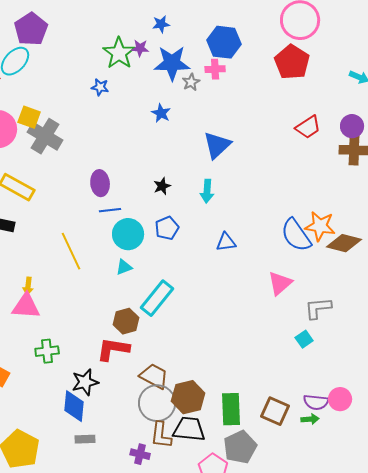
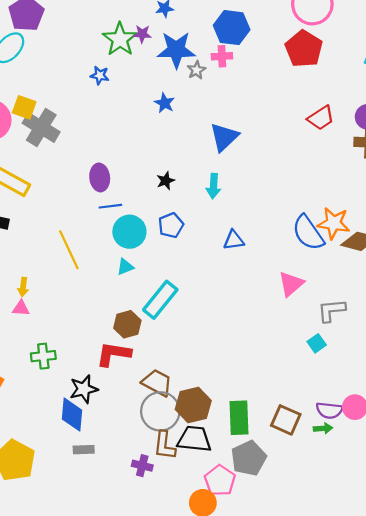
pink triangle: (26, 306) -> (21, 308), size x0.6

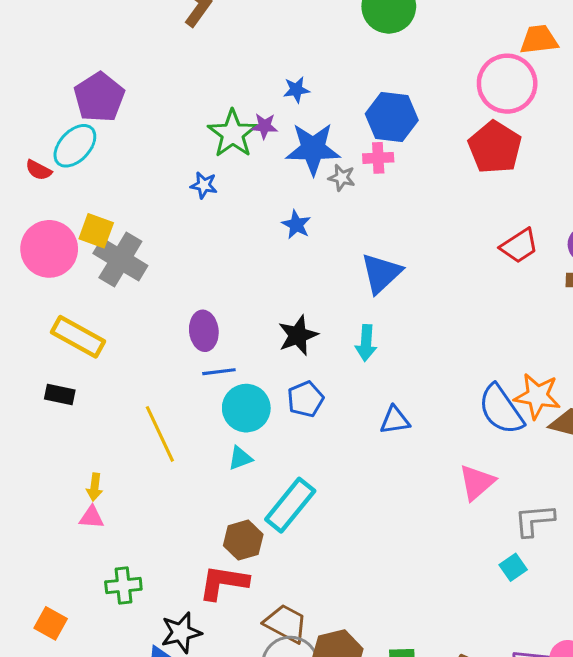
gray star: (196, 70) -> (342, 178), turned -30
black star: (166, 181) -> (298, 335), size x1.5

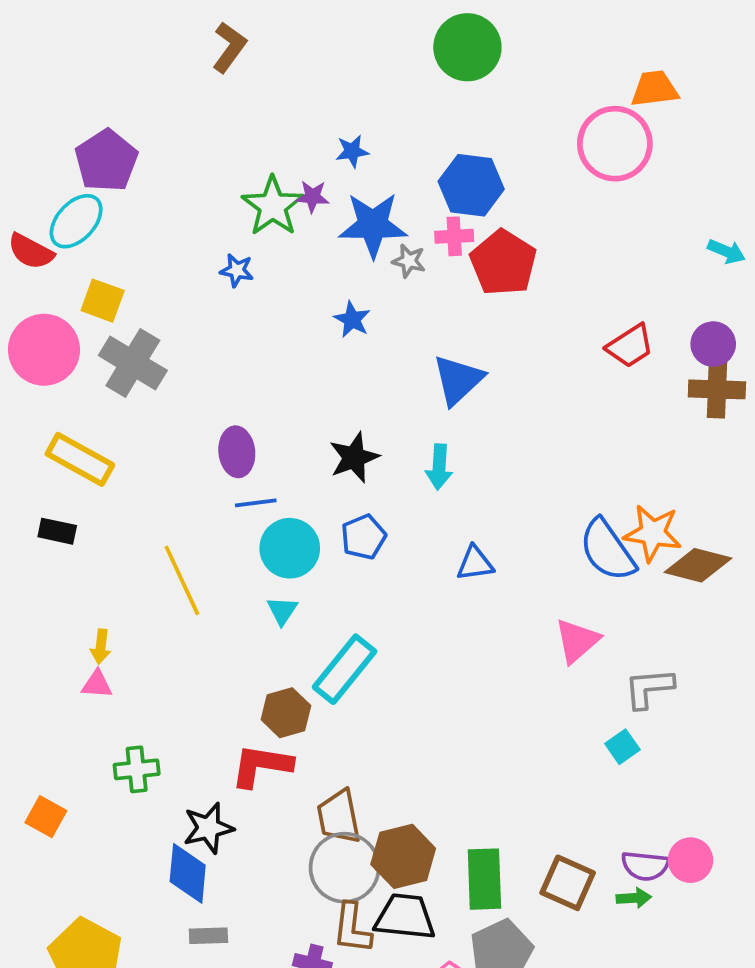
red pentagon: (495, 147) -> (503, 263), moved
red semicircle: (39, 170) -> (31, 251), size x1.4
yellow square: (96, 231) -> (103, 301), moved
cyan triangle: (240, 458) -> (282, 611), turned -36
brown trapezoid: (286, 623) -> (339, 817), turned -129

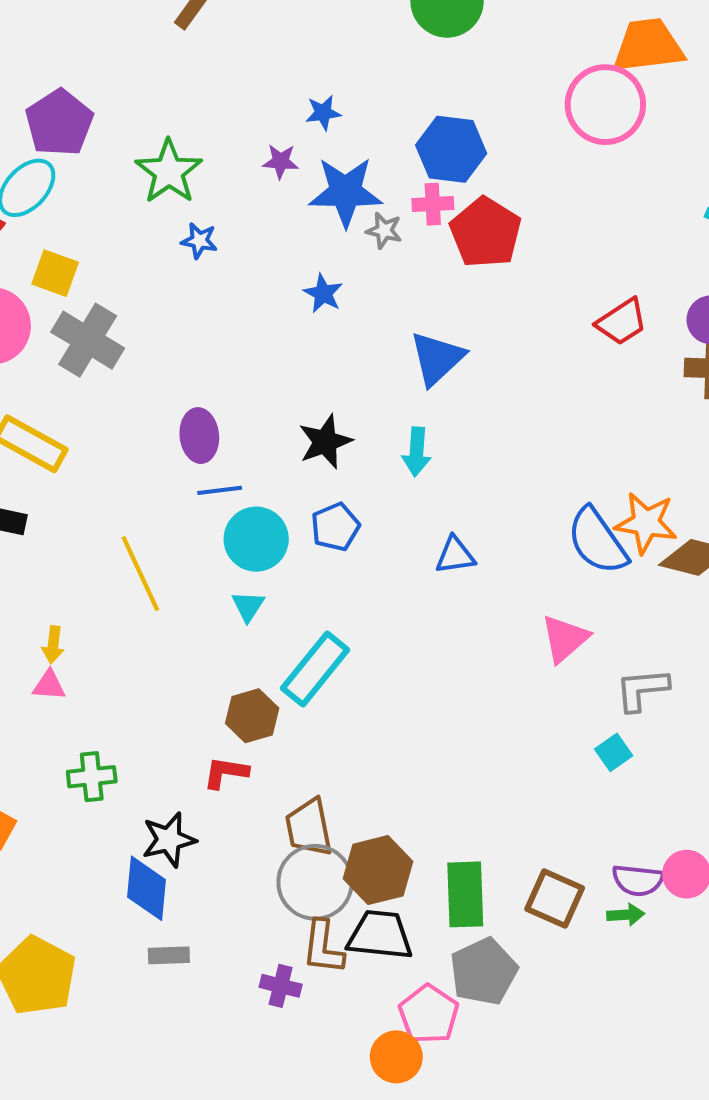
orange trapezoid: (655, 89) -> (648, 46), size x1.4
green star: (273, 206) -> (169, 172), moved
red L-shape: (261, 766) -> (226, 773), size x0.7

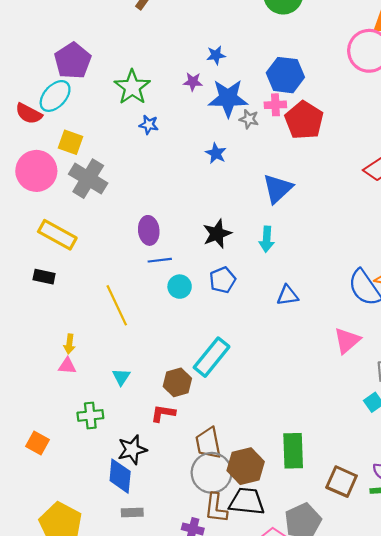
cyan circle: (256, 539) -> (180, 287), size x0.7
cyan triangle: (248, 606) -> (121, 377), moved
green rectangle: (465, 894) -> (293, 451), moved

